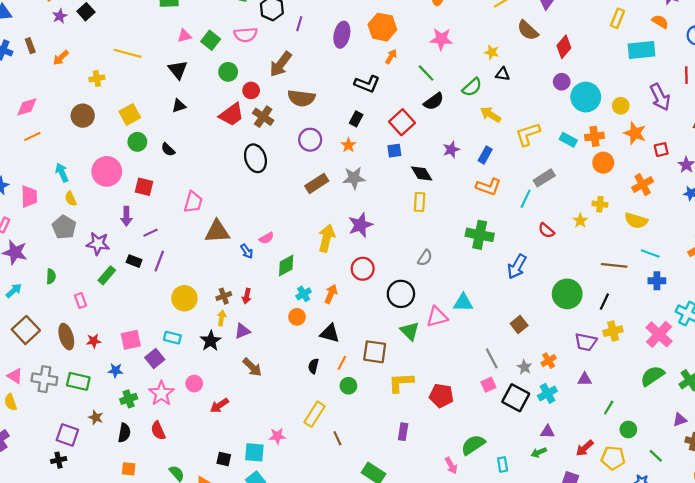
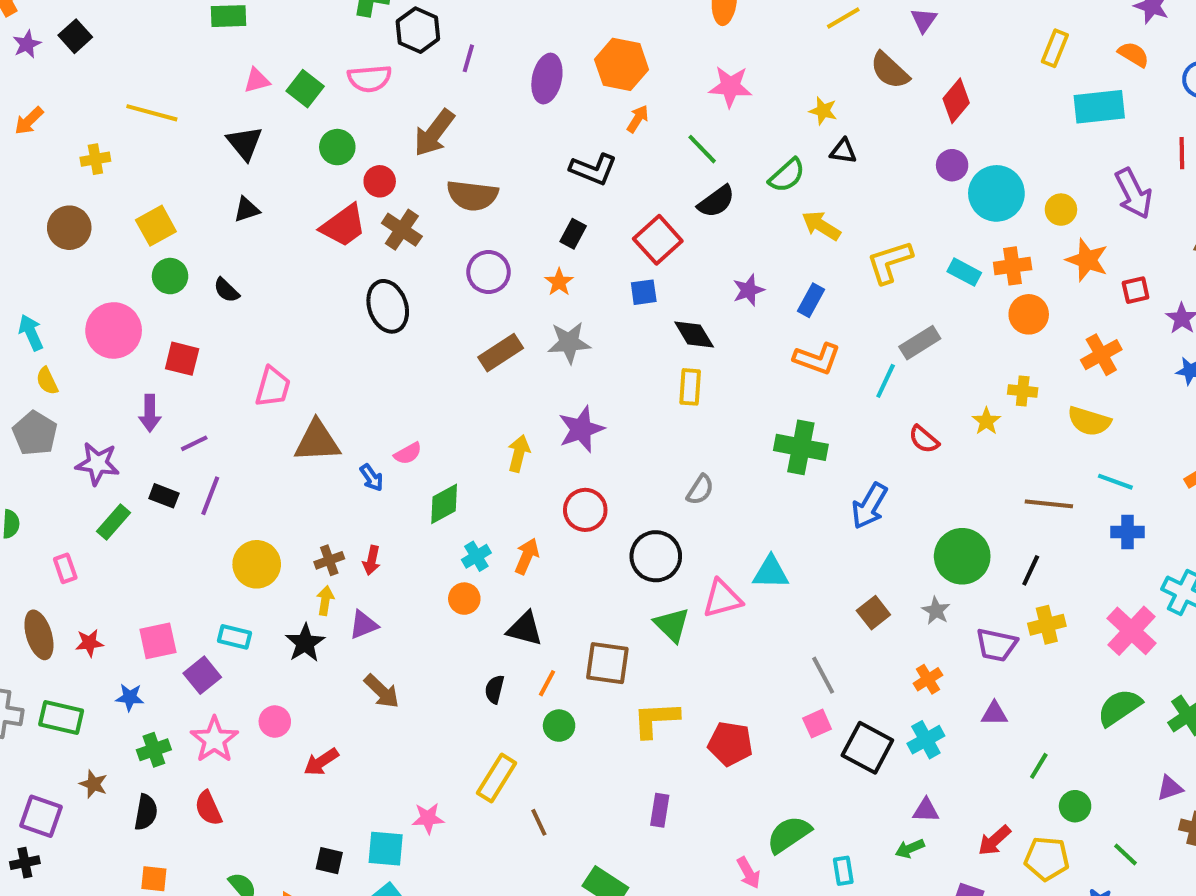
yellow arrow: (327, 238) -> (519, 453), size x0.7
gray star: (524, 367) -> (936, 611), moved

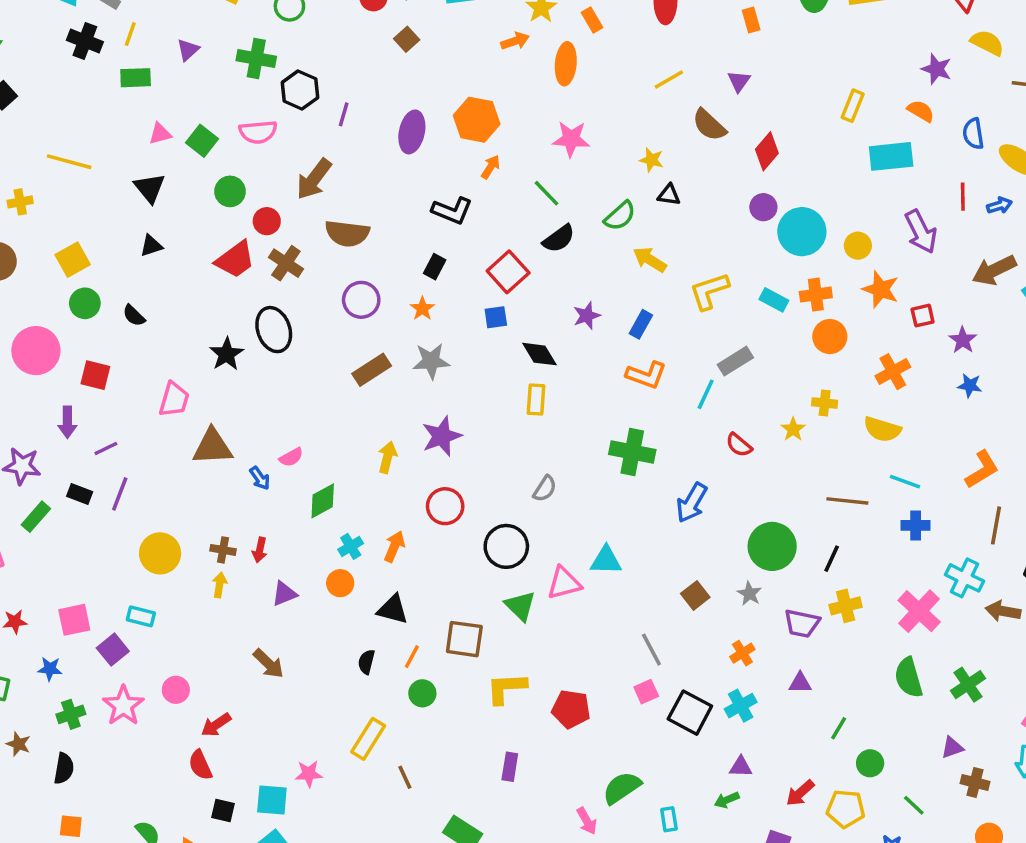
brown cross: (329, 560) -> (223, 550), turned 30
purple triangle: (364, 625) -> (284, 594), moved
black star: (305, 643) -> (227, 354), moved
green semicircle: (1119, 707) -> (909, 678), turned -72
red semicircle: (208, 808) -> (200, 765), moved

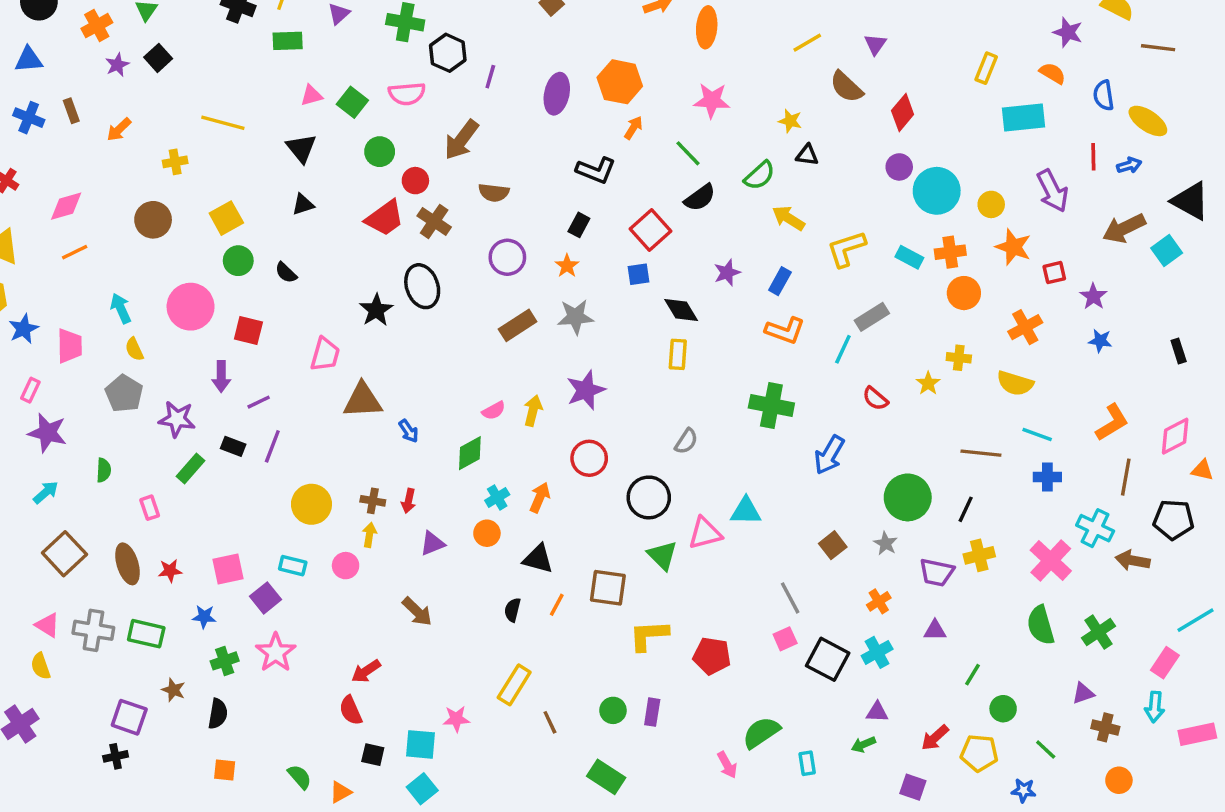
brown semicircle: (347, 233) -> (494, 193), size x0.7
pink semicircle: (291, 457) -> (494, 411), moved
pink circle: (176, 690) -> (346, 566), moved
green circle: (422, 693) -> (613, 710), moved

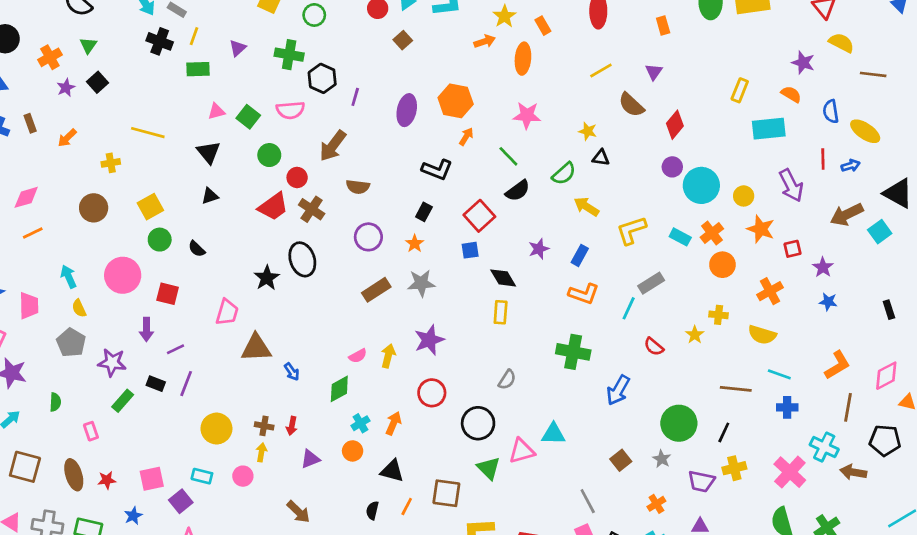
orange cross: (950, 252) -> (712, 233), turned -30
brown square: (64, 554) -> (25, 467), turned -32
blue star: (204, 617) -> (133, 516), turned -30

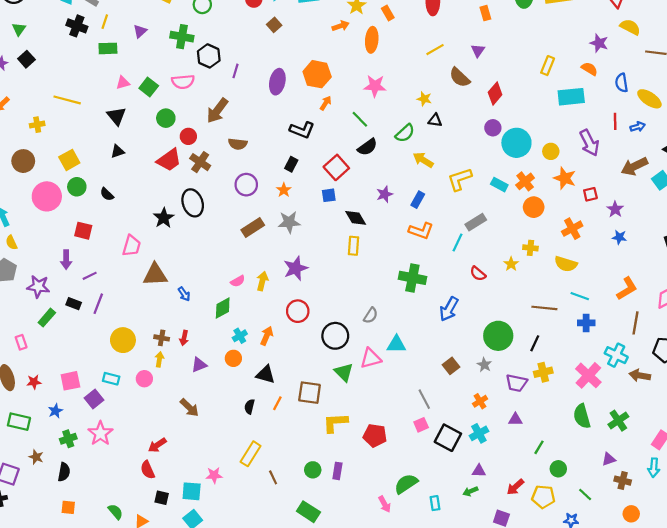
pink circle: (123, 275) -> (47, 196), moved
gray semicircle: (507, 380) -> (371, 315), moved

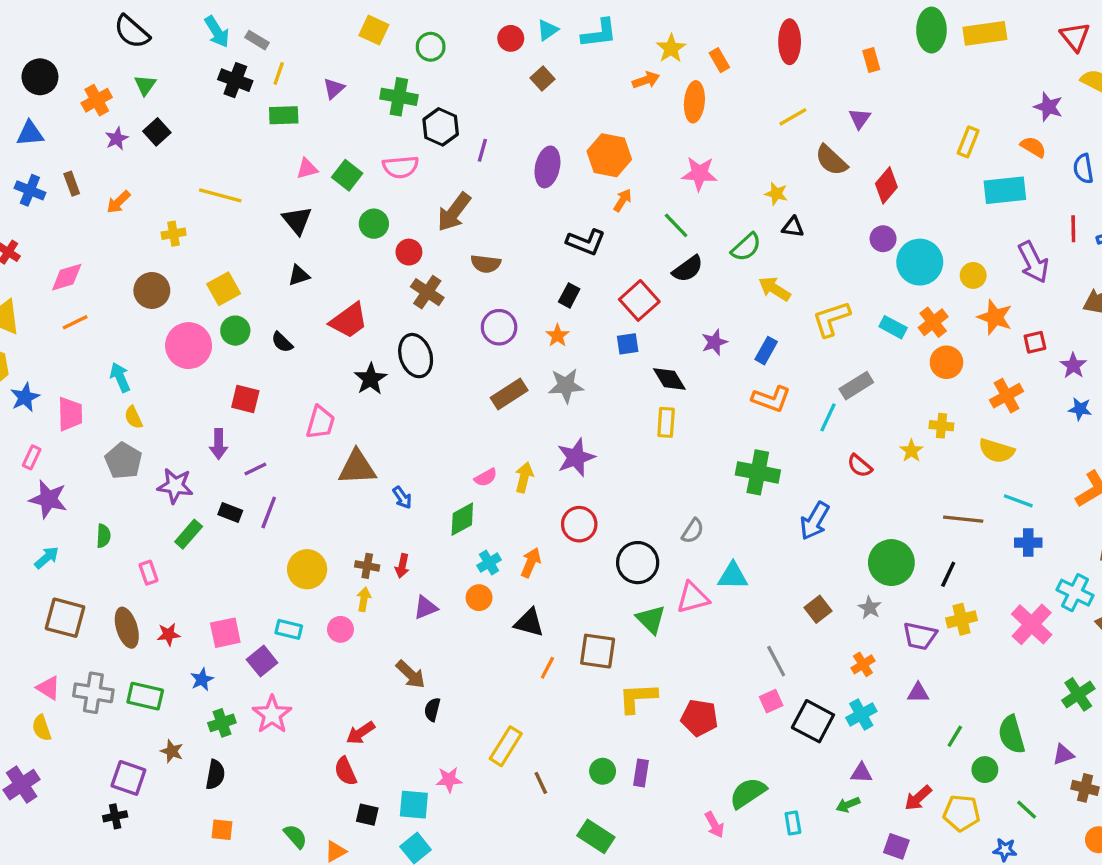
red trapezoid: (169, 160) -> (349, 321), moved
black semicircle: (249, 407) -> (432, 709), moved
green semicircle: (582, 416) -> (1012, 735), moved

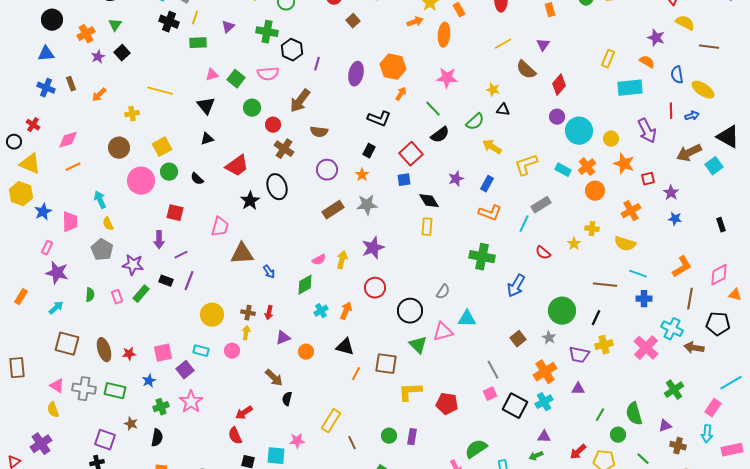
pink rectangle: (148, 573) -> (117, 297), moved
orange circle: (479, 598) -> (306, 352), moved
orange cross: (863, 664) -> (545, 372), size x1.6

